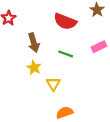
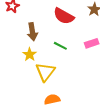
yellow triangle: (53, 84) -> (45, 72), size x1.5

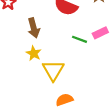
green line: (60, 46) -> (80, 39), moved

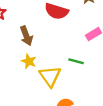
green line: (80, 39) -> (76, 61), moved

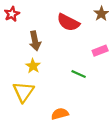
yellow triangle: (50, 76) -> (23, 92), moved

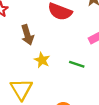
yellow star: (33, 66) -> (42, 60), moved

